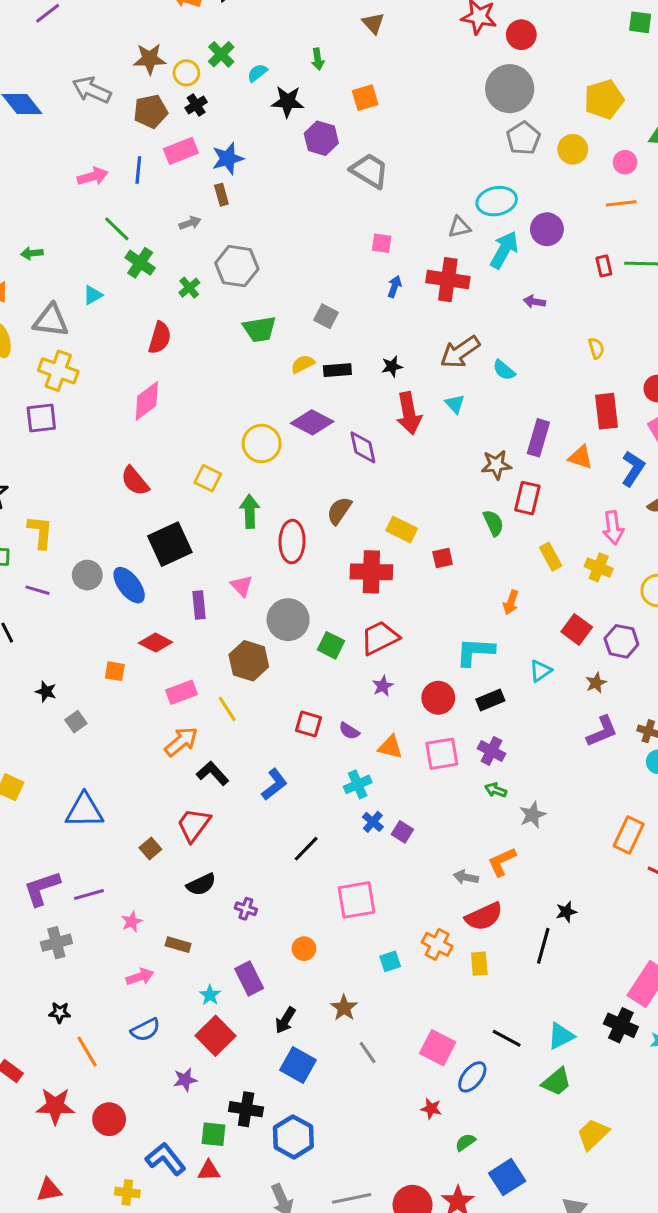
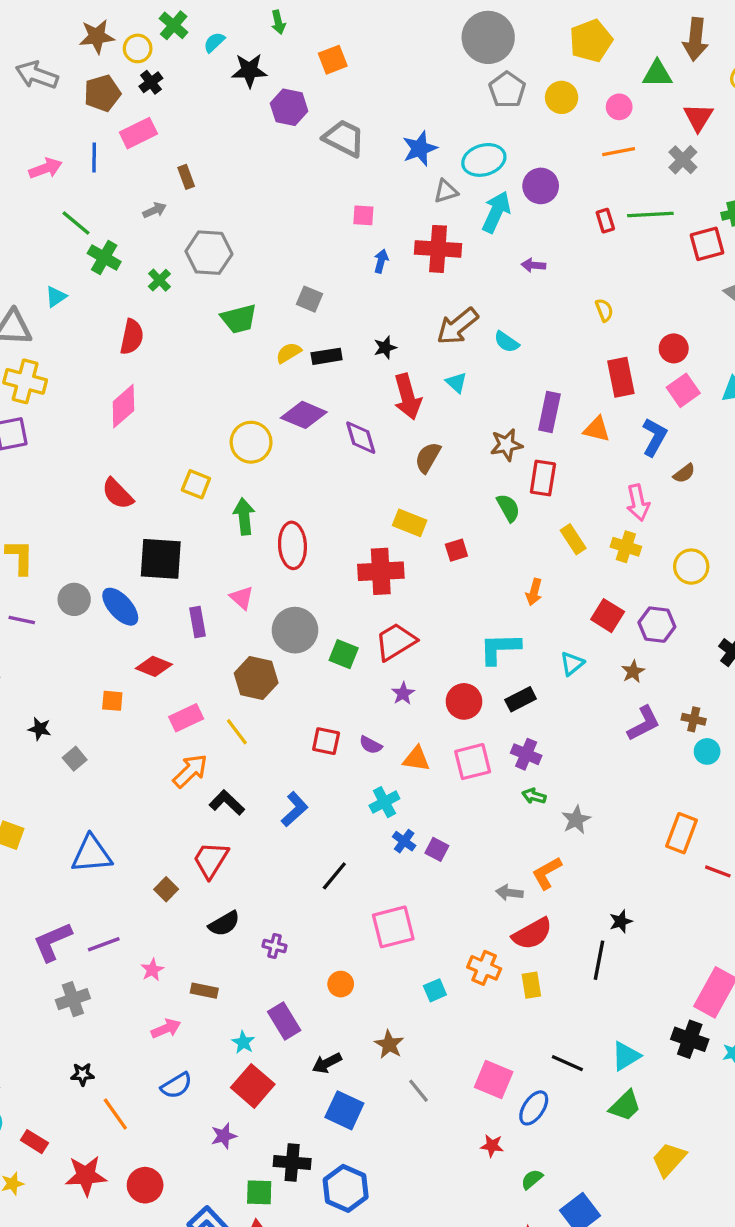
blue star: (228, 158) -> (420, 149), moved
brown semicircle: (339, 511) -> (428, 457), moved
black square: (170, 544) -> (161, 559), turned 33
black arrow: (285, 1020) -> (327, 1063), turned 36

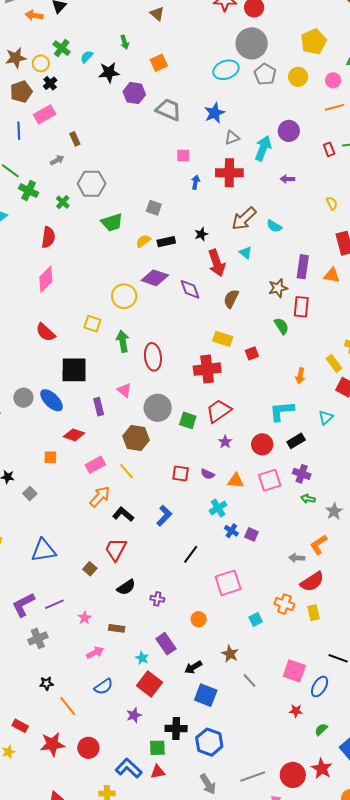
cyan ellipse: (484, 160) -> (226, 70), moved
yellow rectangle: (573, 539) -> (334, 363), moved

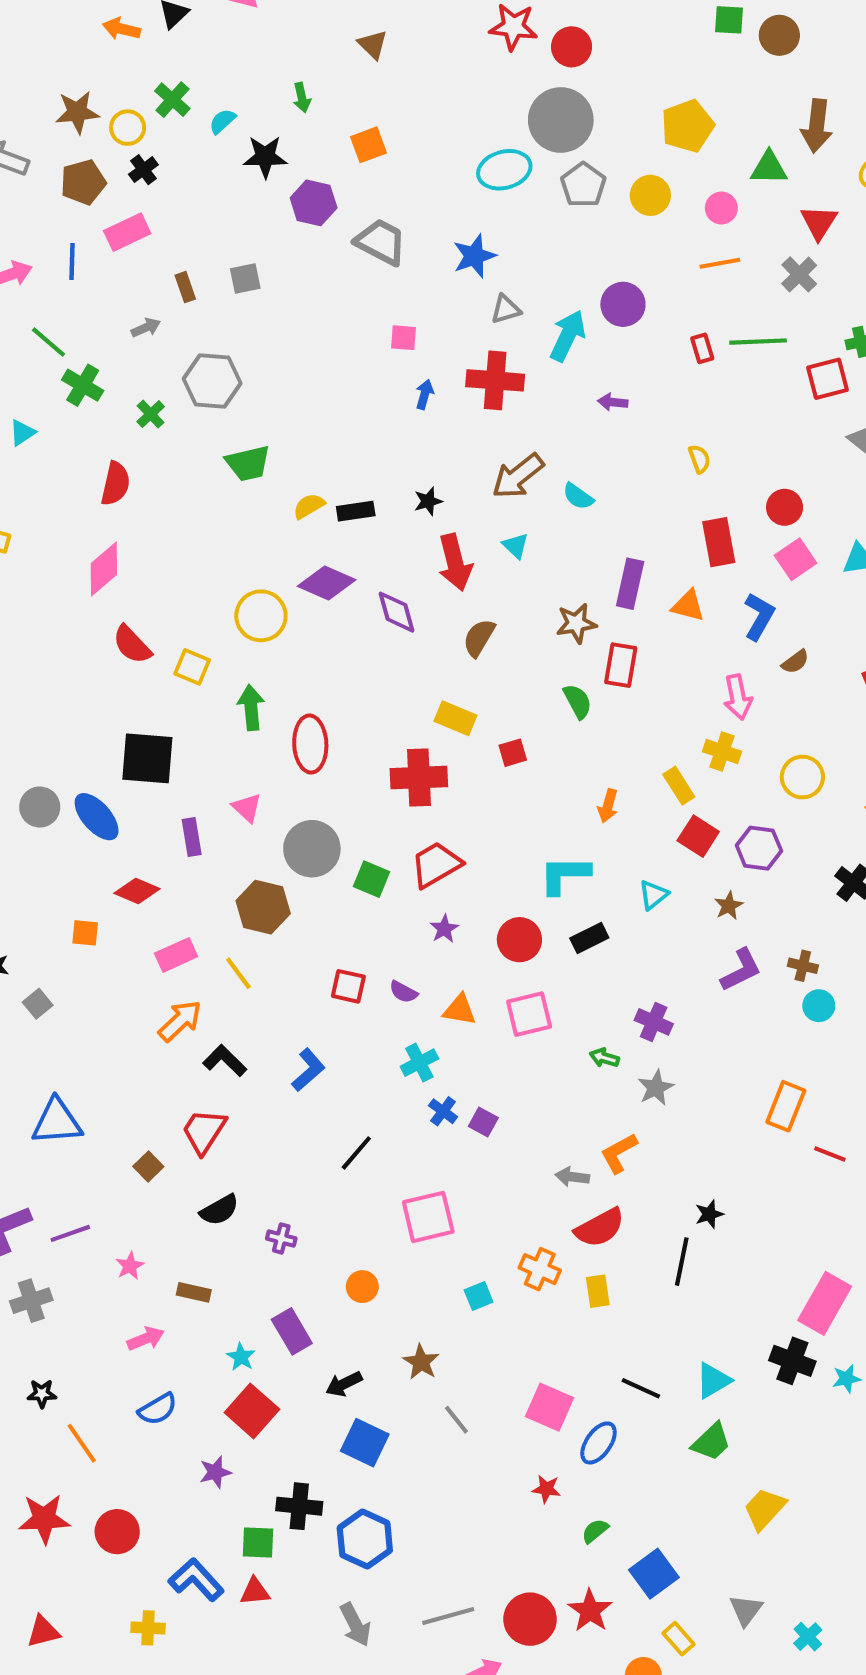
gray square: (154, 208) -> (245, 279), moved, turned -35
red semicircle: (46, 332) -> (132, 645), moved
purple cross: (302, 474) -> (654, 1022), moved

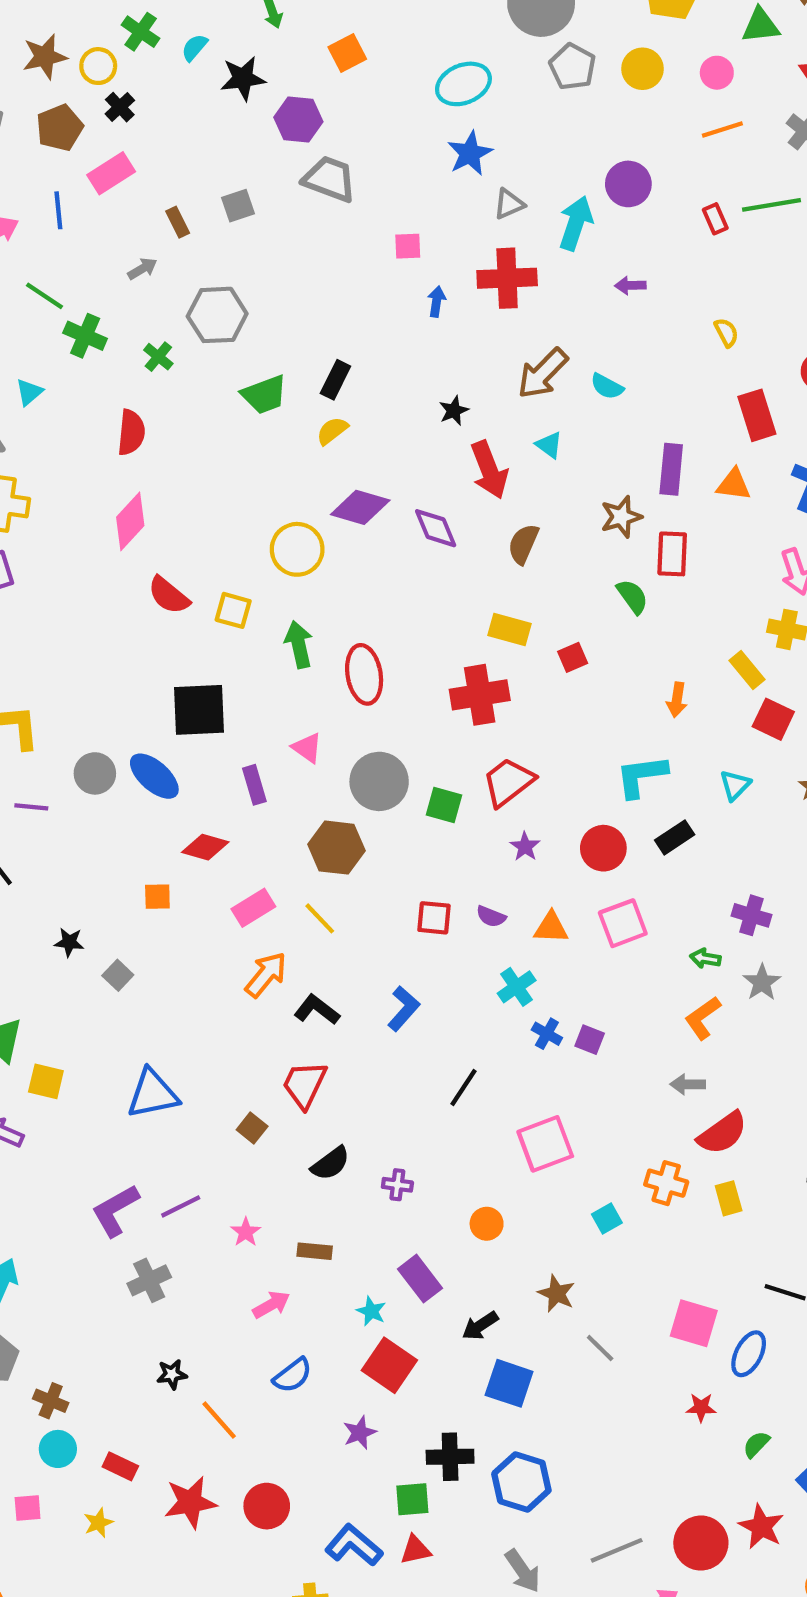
cyan ellipse: (504, 170) -> (463, 84), moved
gray trapezoid: (381, 242) -> (330, 179), moved
black rectangle: (356, 511) -> (335, 380), moved, turned -48
orange L-shape: (619, 1153) -> (703, 1018), moved

